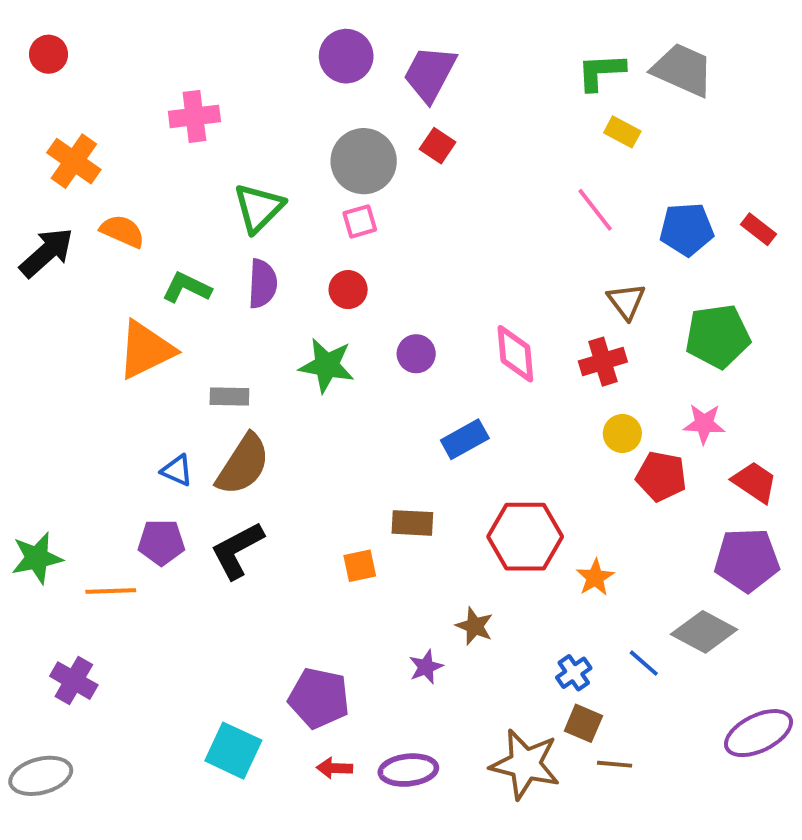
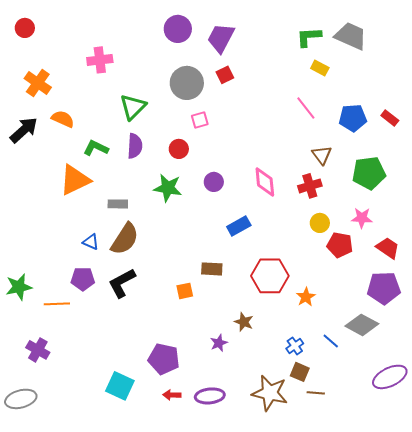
red square: (438, 146) -> (225, 75), turned 30
pink square: (360, 221) -> (200, 120), moved

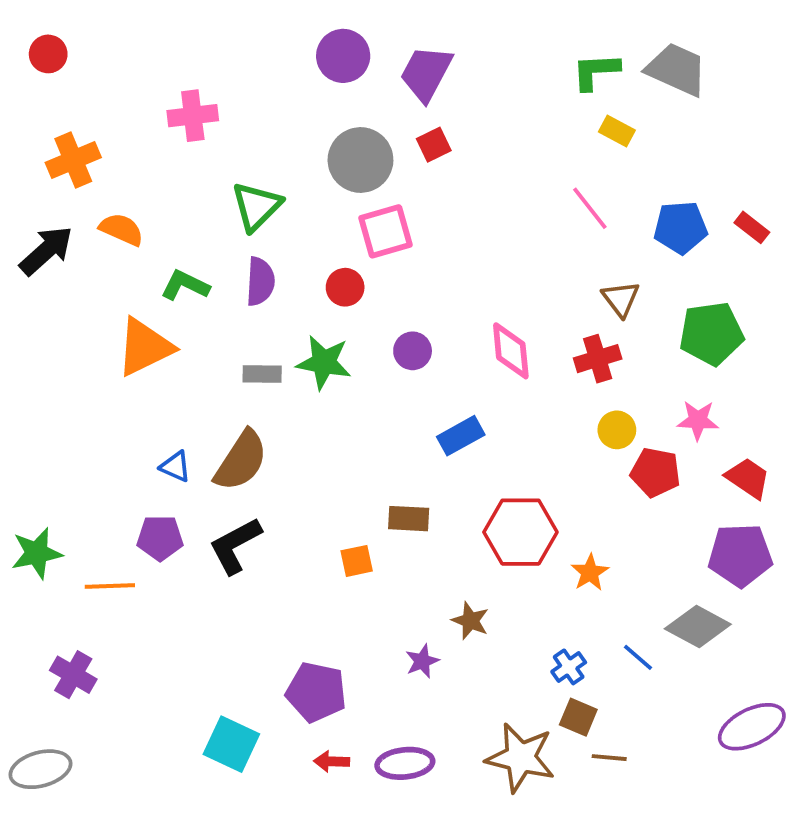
orange cross: (38, 83) -> (73, 160), turned 32
pink square: (200, 120) -> (386, 231), size x1.6
gray rectangle: (118, 204) -> (262, 374), moved

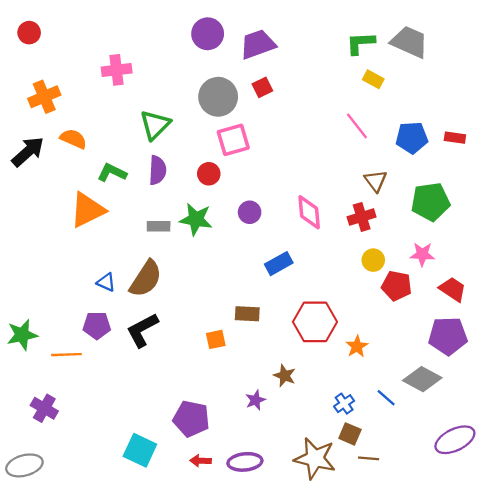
purple trapezoid: (426, 73) -> (258, 44), turned 42
red rectangle: (752, 227) -> (455, 138), turned -30

